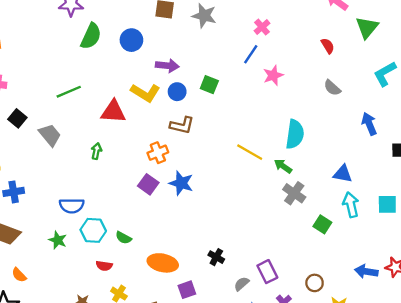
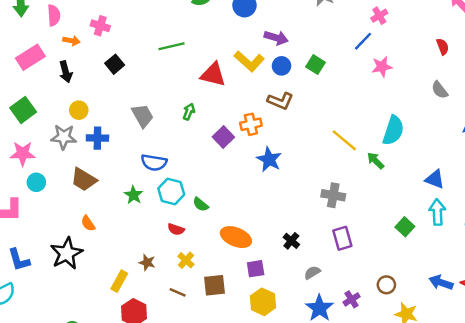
gray trapezoid: (50, 135) -> (143, 116), moved
purple square: (148, 184) -> (223, 137), moved
gray cross: (294, 193) -> (333, 195), moved, turned -35
purple rectangle: (267, 272) -> (342, 238), moved

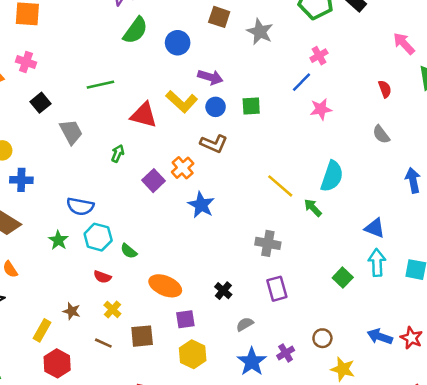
green square: (315, 65) -> (251, 106), turned -36
gray trapezoid: (143, 116) -> (71, 132), moved
orange cross: (251, 124) -> (183, 168), turned -30

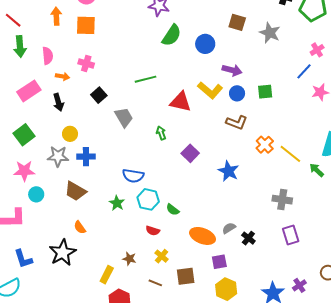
green arrow: (118, 154) -> (161, 133), turned -40
orange cross: (183, 168) -> (265, 145), moved
gray semicircle: (245, 324) -> (229, 228), moved

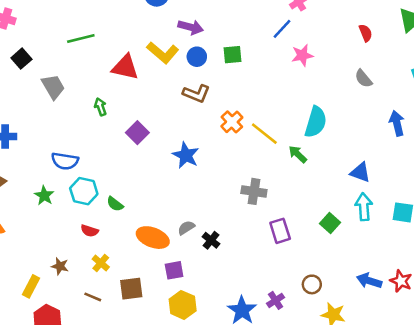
purple rectangle: (291, 235) -> (280, 231), moved

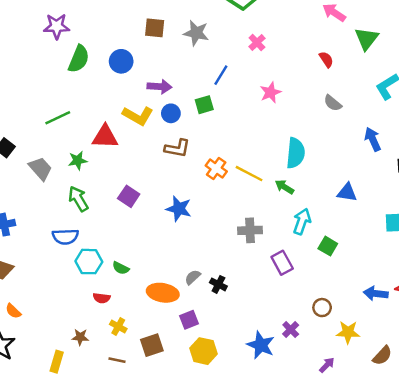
blue line: (282, 29) -> (221, 75), moved
green arrow: (100, 107) -> (78, 199), moved, size x1.5
green star: (44, 196) -> (78, 161), moved, turned -30
cyan arrow: (364, 207) -> (302, 221), moved, turned 35

